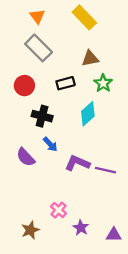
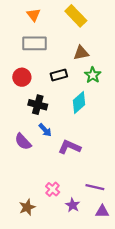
gray rectangle: (39, 48) -> (35, 43), turned -45
purple line: (105, 170) -> (95, 187), moved

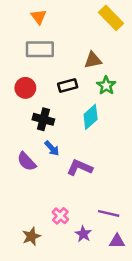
yellow rectangle: (76, 16) -> (111, 18), moved

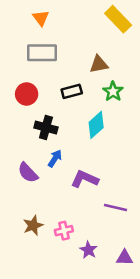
blue arrow: (52, 148) -> (55, 158), turned -105
purple line: (109, 213) -> (116, 207), moved
pink cross: (60, 216) -> (64, 231), turned 35
brown star: (31, 236) -> (33, 225), moved

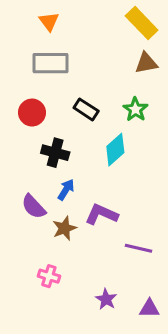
brown triangle: (99, 64) -> (146, 63), moved
black rectangle: (72, 91) -> (86, 109), turned 48
brown star: (33, 225) -> (64, 228), moved
pink cross: (64, 231) -> (49, 276), moved, turned 30

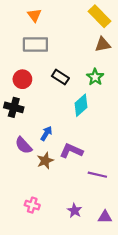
black cross: (55, 153) -> (14, 107), moved
pink cross: (49, 276) -> (32, 205), moved

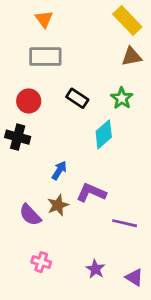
purple semicircle: (24, 145) -> (30, 215), moved
purple triangle: (105, 217) -> (134, 277), turned 32

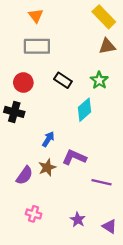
purple semicircle: (30, 215) -> (24, 175), turned -102

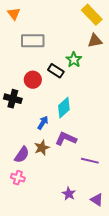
orange triangle: (36, 16) -> (14, 14), moved
green star: (99, 80) -> (74, 60), moved
red circle: (23, 83) -> (33, 80), moved
cyan diamond: (85, 110) -> (64, 108), moved
pink cross: (34, 214) -> (18, 178), moved

